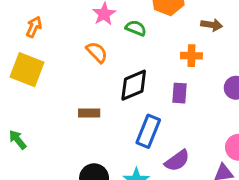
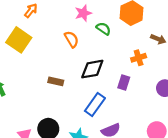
orange cross: (191, 56) -> (139, 58), turned -32

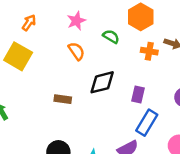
pink star: (83, 13) -> (76, 21), moved
orange cross: (139, 58) -> (149, 51), moved, turned 32
blue rectangle: (95, 104) -> (147, 123), moved

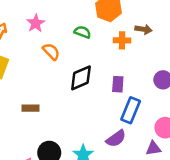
pink star: (76, 21) -> (36, 23), moved
brown rectangle: (63, 99) -> (30, 108), moved

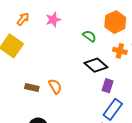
orange semicircle: (51, 51) -> (55, 86), moved
black diamond: (81, 78) -> (96, 65), moved, turned 50

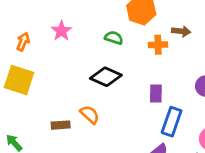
black diamond: (96, 65) -> (106, 77), moved

